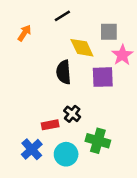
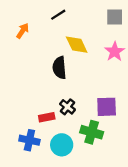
gray square: (109, 32) -> (115, 17), moved
purple square: (103, 77) -> (107, 107), moved
blue cross: (32, 149) -> (29, 140), turned -36

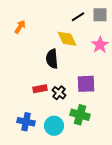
black line: (58, 15) -> (78, 17), moved
purple square: (107, 107) -> (86, 84), moved
red rectangle: (47, 117) -> (40, 89), moved

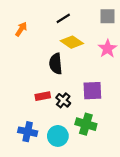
black line: (78, 17) -> (63, 18), moved
yellow diamond: (67, 39) -> (72, 42), turned -30

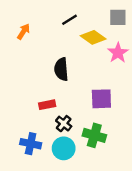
yellow diamond: (72, 42) -> (93, 37), moved
black cross: (63, 100) -> (64, 124), moved

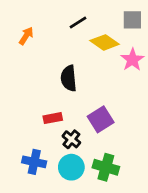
purple square: (101, 99) -> (101, 119), moved, turned -30
green cross: (94, 135) -> (106, 167), moved

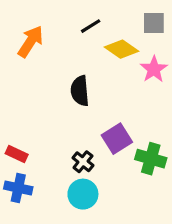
orange arrow: (26, 36) -> (31, 41), size x1.5
red rectangle: (53, 118) -> (17, 154), moved, turned 36
blue cross: (34, 162) -> (18, 188), moved
green cross: (106, 167) -> (151, 159), moved

